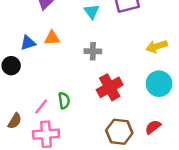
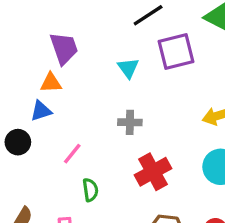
orange triangle: (52, 38) -> (51, 83), moved
pink line: (41, 107) -> (72, 154), moved

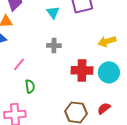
red cross: (153, 172) -> (82, 70), moved, turned 30

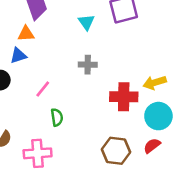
yellow arrow: (107, 41) -> (155, 83), moved
cyan circle: (109, 72) -> (158, 116), moved

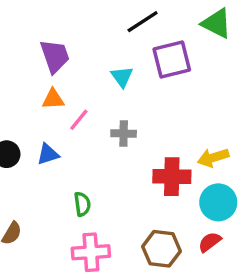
orange triangle: (26, 34) -> (53, 99), moved
blue triangle: (18, 56) -> (48, 154), moved
pink line: (43, 89) -> (79, 120), moved
pink cross: (38, 153) -> (91, 252), moved

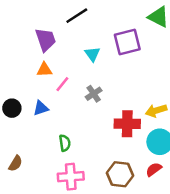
black line: (143, 22) -> (77, 16), moved
gray cross: (124, 134) -> (94, 94), turned -35

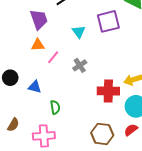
blue triangle: (41, 108) -> (35, 87), moved, turned 32
pink cross: (71, 177) -> (44, 136), moved

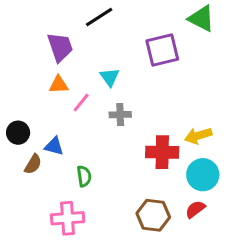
cyan triangle: (79, 32) -> (110, 77), moved
gray cross: (80, 65) -> (120, 115), turned 32
brown semicircle: (13, 125) -> (33, 164), moved

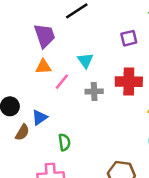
purple square: (162, 50) -> (129, 38), size x0.6
blue triangle: (54, 146) -> (40, 117), turned -49
red cross: (162, 152) -> (129, 82), moved

